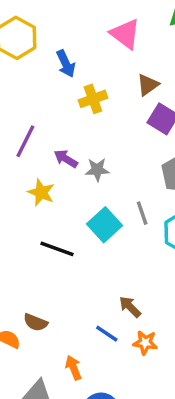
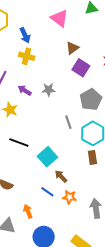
yellow cross: (93, 99) -> (27, 56), moved, turned 35
gray star: (97, 170) -> (49, 90), moved
cyan square: (105, 225) -> (47, 157), moved

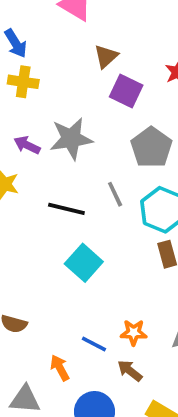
gray star: (49, 90) -> (71, 139), size x1.6
black line: (19, 143) -> (66, 209), moved
brown arrow: (61, 176) -> (130, 371), moved
blue line: (47, 192) -> (94, 344), moved

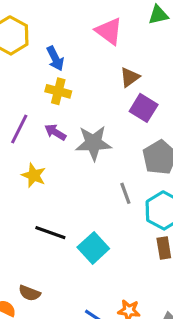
purple arrow: (27, 145) -> (55, 132), moved
black line: (66, 209) -> (50, 233), moved

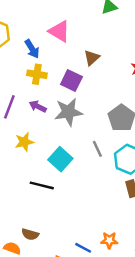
pink triangle: (109, 31) -> (59, 31), moved
purple square: (144, 108) -> (71, 80), moved
yellow star: (34, 175) -> (24, 142), turned -30
cyan square: (93, 248) -> (60, 159), moved

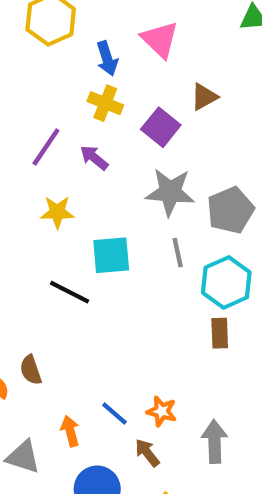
gray star: (68, 112) -> (170, 192), moved
cyan square: (60, 159) -> (111, 255), turned 30
brown semicircle: (30, 234) -> (31, 370), turned 42

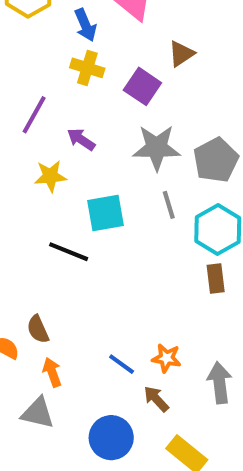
purple arrow: (94, 158) -> (81, 139), moved
orange arrow: (70, 431) -> (52, 372), moved

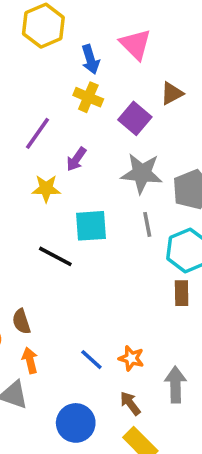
purple arrow: (81, 139) -> (76, 159), turned -95
brown arrow: (156, 399) -> (130, 403), moved

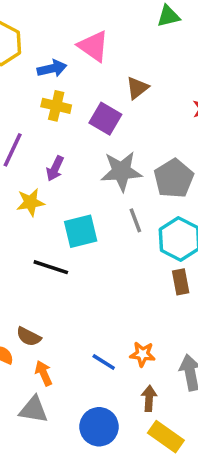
blue arrow: (90, 59) -> (52, 69), turned -76
brown semicircle: (21, 321) -> (29, 337), turned -35
brown arrow: (130, 403) -> (149, 398), turned 50

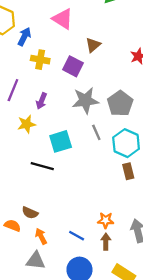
blue arrow: (52, 69) -> (24, 37), moved, turned -48
blue line: (104, 362) -> (77, 236), moved
brown arrow: (149, 398) -> (106, 242), moved

